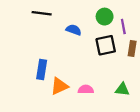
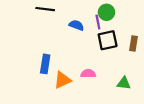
purple line: (123, 26) -> (98, 22), moved
pink semicircle: (86, 89) -> (88, 74), moved

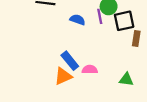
black square: (108, 40) -> (124, 21), moved
blue rectangle: (45, 64) -> (70, 61), moved, turned -48

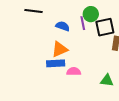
blue rectangle: (70, 61) -> (56, 63), turned -54
orange triangle: (63, 76) -> (60, 49), moved

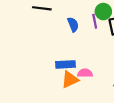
blue semicircle: (63, 26) -> (73, 24), turned 48
orange triangle: (60, 49) -> (70, 80), moved

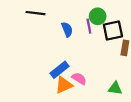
blue rectangle: (66, 64) -> (59, 70), turned -36
pink semicircle: (85, 73) -> (79, 78), turned 32

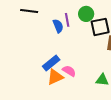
purple line: (89, 26) -> (67, 20), moved

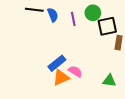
blue semicircle: (58, 26) -> (53, 15), moved

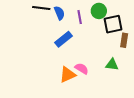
blue rectangle: (57, 63) -> (63, 39), moved
green triangle: (109, 81) -> (112, 65), moved

